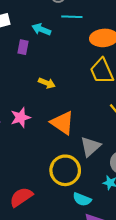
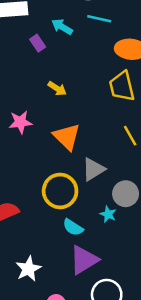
purple rectangle: (23, 47) -> (38, 43), turned -56

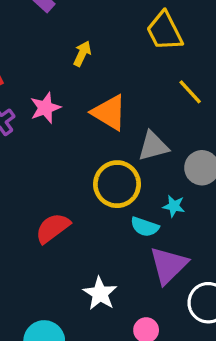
yellow arrow: (57, 88) -> (82, 54), turned -84
gray triangle: (93, 169) -> (153, 146), turned 30
cyan star: (108, 214) -> (174, 206), moved

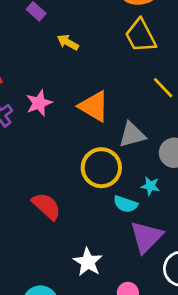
yellow arrow: (82, 54) -> (68, 42), moved, turned -85
red semicircle: (53, 228) -> (46, 206), turned 80

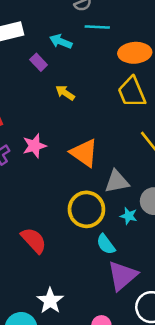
cyan star: (150, 186) -> (129, 216), moved
cyan semicircle: (126, 204) -> (106, 244), turned 30
white star: (88, 262) -> (50, 301), moved

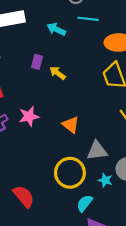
purple rectangle: (39, 62) -> (37, 62), moved, turned 56
orange triangle: (84, 153) -> (71, 125), size x0.7
cyan semicircle: (106, 244) -> (85, 203), turned 72

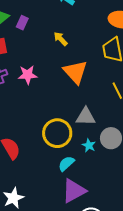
purple rectangle: (37, 62) -> (22, 23), moved
orange triangle: (71, 125) -> (75, 72), moved, size x1.5

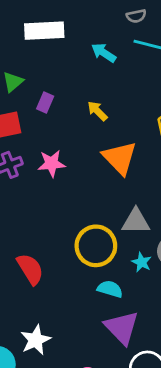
purple rectangle: (22, 23) -> (45, 103), moved
cyan semicircle: (66, 164) -> (110, 289), turned 60
purple triangle: (74, 191) -> (122, 328), turned -44

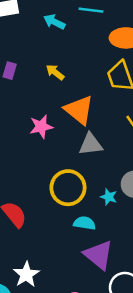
pink star: (52, 164) -> (41, 127), moved
gray triangle: (136, 221) -> (91, 144), moved

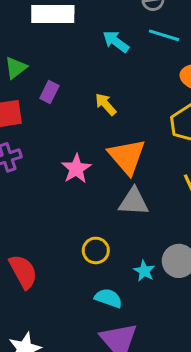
pink star: (41, 127) -> (76, 169), turned -30
yellow circle: (68, 188) -> (96, 250), size x0.6

